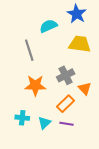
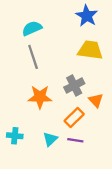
cyan semicircle: (48, 26) -> (32, 28), moved
cyan cross: (22, 118) -> (15, 136), moved

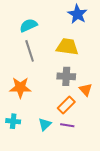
yellow trapezoid: (90, 50) -> (67, 47), moved
gray cross: (74, 85) -> (66, 76), turned 30
orange star: (40, 97) -> (20, 88), moved

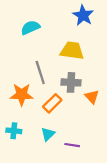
gray line: (30, 51) -> (40, 73), moved
orange rectangle: (66, 105) -> (52, 103), moved
purple line: (67, 125) -> (72, 145), moved

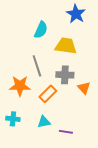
cyan semicircle: (30, 27) -> (41, 30), moved, turned 138
cyan triangle: (48, 134) -> (44, 122), turned 32

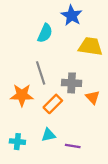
blue star: (76, 14) -> (72, 15), moved
yellow trapezoid: (66, 46) -> (90, 46), moved
cyan cross: (13, 119) -> (17, 142), moved

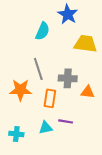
orange triangle: (93, 97) -> (88, 92), turned -40
orange rectangle: (53, 104) -> (50, 98), turned -36
purple line: (73, 146) -> (66, 121), moved

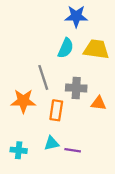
blue star: (68, 14) -> (76, 16), turned -30
cyan semicircle: (43, 31) -> (66, 48), moved
purple line: (66, 121) -> (73, 150), moved

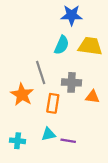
orange star: (23, 101) -> (22, 95), turned 30

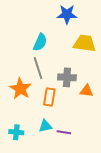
cyan semicircle: (62, 45) -> (40, 42), moved

